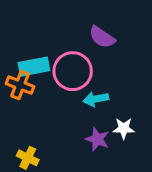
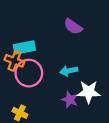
pink circle: (73, 71) -> (29, 73), moved
white star: (124, 128) -> (89, 92), size x1.5

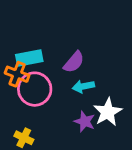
purple semicircle: (73, 27) -> (74, 62), moved, turned -84
white star: (89, 92) -> (108, 112), turned -30

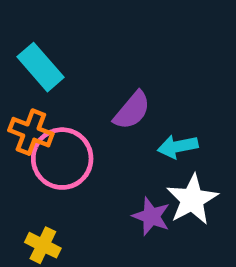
cyan rectangle: (29, 58) -> (40, 67), moved, turned 60
cyan arrow: (83, 86) -> (178, 147), moved

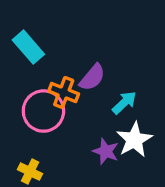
orange cross: (31, 132) -> (64, 93), moved
cyan arrow: (178, 147) -> (124, 103), turned 148

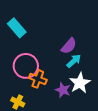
purple semicircle: (92, 77) -> (69, 46), moved
orange cross: (64, 93) -> (38, 79), moved

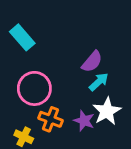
orange cross: (38, 79) -> (50, 119), moved

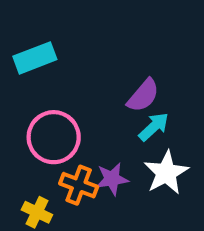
cyan rectangle: (22, 37) -> (35, 58), turned -70
purple star: (84, 121) -> (112, 179), moved, turned -30

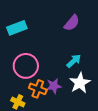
purple semicircle: (143, 96) -> (72, 23), moved

